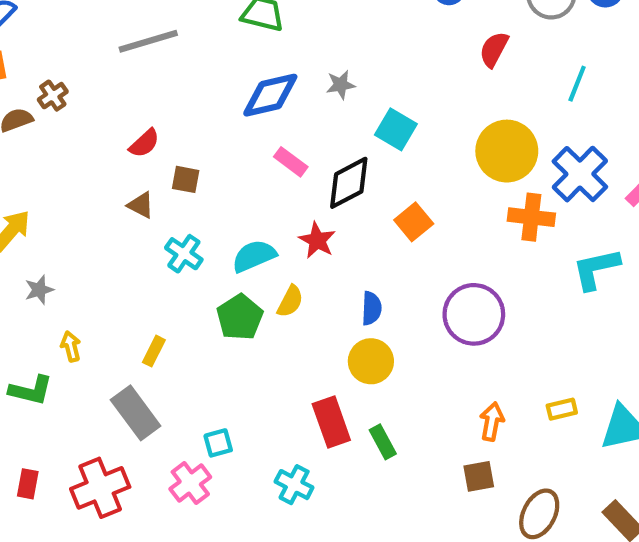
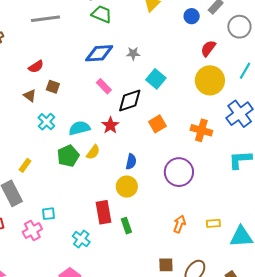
yellow circle: (507, 151) -> (210, 80), moved
orange cross: (531, 217) -> (201, 130), moved
brown square: (479, 476) -> (166, 265), moved

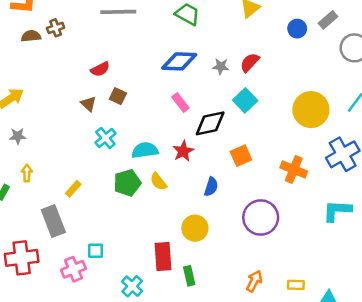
red semicircle: (208, 48) -> (250, 63), moved
yellow semicircle: (93, 152) -> (158, 182), turned 98
blue semicircle: (131, 162) -> (211, 187), moved

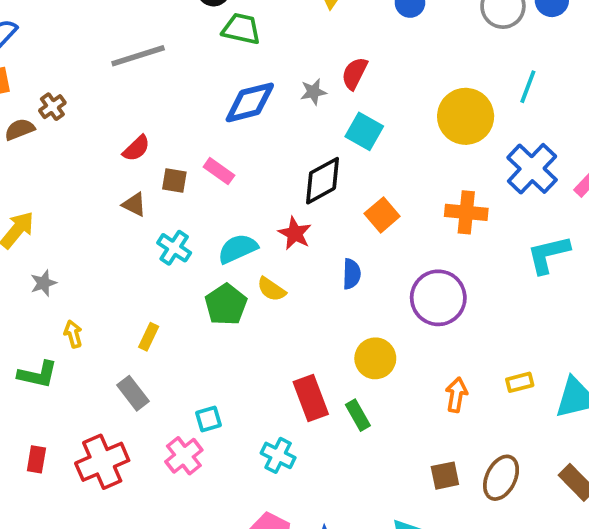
pink rectangle: (180, 102) -> (219, 171), moved
gray rectangle: (53, 221) -> (133, 393), size x0.7
yellow circle: (195, 228) -> (375, 358), moved

